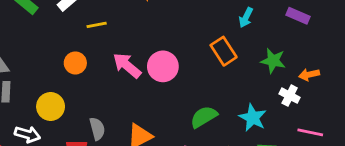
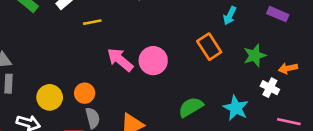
green star: (273, 61) -> (255, 55), turned -30
orange circle: (75, 63) -> (85, 93), moved

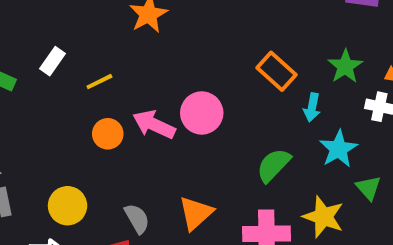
cyan arrow: (230, 16) -> (312, 107), moved
orange circle: (85, 93) -> (108, 134), moved
cyan star: (236, 108) -> (338, 149), turned 30

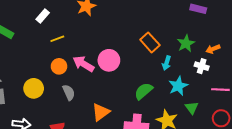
white rectangle: (53, 61) -> (43, 16), moved
yellow circle: (68, 206) -> (34, 88), moved
gray semicircle: (137, 219) -> (69, 92), moved

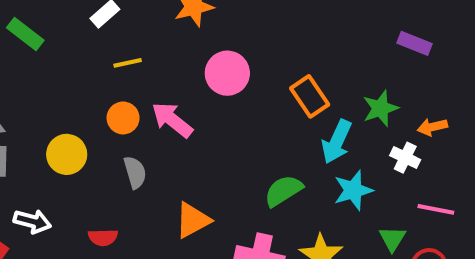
pink circle: (109, 60) -> (227, 73), moved
cyan arrow: (167, 63) -> (337, 142), size x1.5
green triangle: (192, 108) -> (392, 239), moved

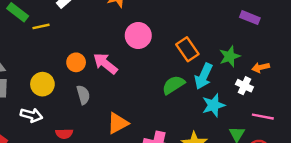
yellow line: (128, 63) -> (41, 26), moved
green semicircle: (283, 191) -> (173, 85), moved
white arrow: (32, 221) -> (31, 115), moved

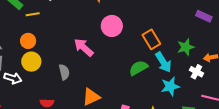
orange circle: (76, 62) -> (28, 41), moved
cyan arrow: (204, 76) -> (163, 62), turned -60
white arrow: (31, 115) -> (13, 78), moved

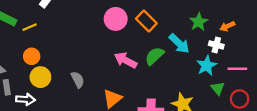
orange rectangle: (151, 39) -> (146, 21), moved
pink arrow: (84, 47) -> (126, 60), moved
cyan star: (170, 86) -> (207, 66), moved

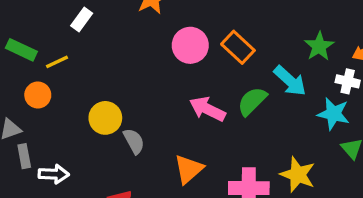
orange circle: (32, 56) -> (38, 95), moved
cyan star: (207, 66) -> (333, 114), turned -30
yellow circle: (40, 77) -> (105, 118), moved

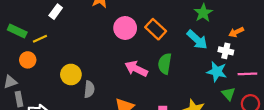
green star: (319, 46) -> (203, 13), moved
cyan arrow: (290, 81) -> (197, 40), moved
green semicircle: (252, 101) -> (165, 64), turned -36
gray semicircle: (134, 141) -> (89, 89), turned 35

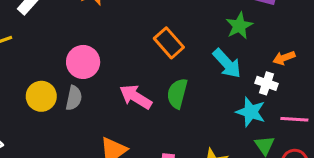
pink circle: (125, 28) -> (83, 62), moved
gray semicircle: (89, 89) -> (74, 98), moved

